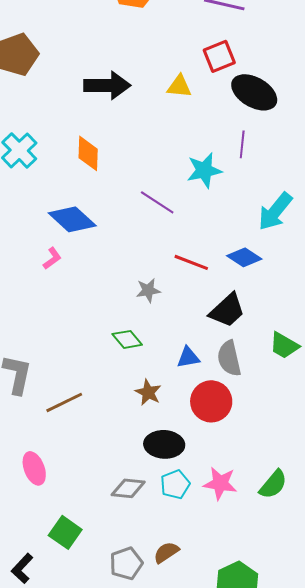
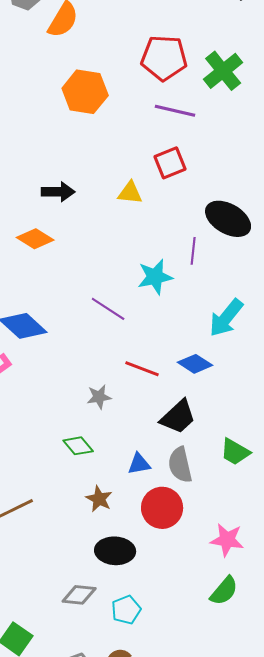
black arrow: (107, 85) -> (58, 192), size x0.7
black ellipse: (254, 92) -> (228, 219), moved
orange diamond: (88, 153) -> (35, 239), moved, turned -60
pink star: (220, 483) -> (227, 540), moved
cyan pentagon: (175, 484) -> (126, 610), moved

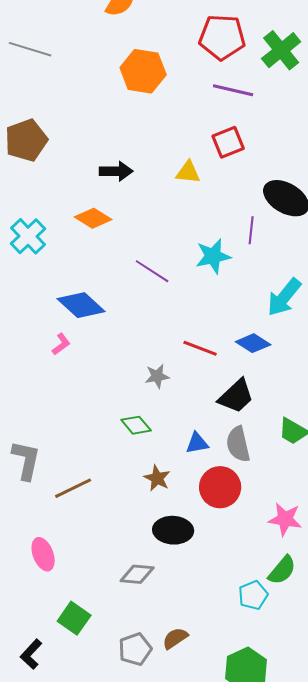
purple line: (108, 309) -> (152, 271), moved
cyan pentagon: (126, 610) -> (253, 595), moved

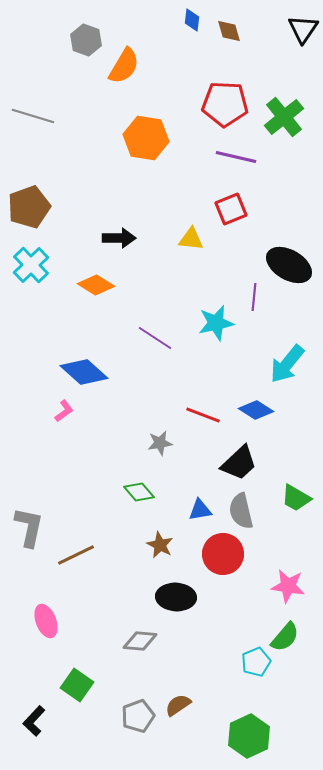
cyan cross: (28, 236) -> (31, 265), moved

